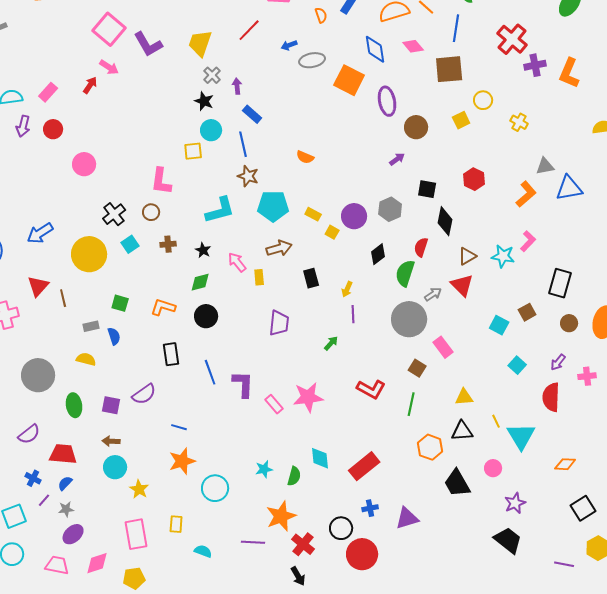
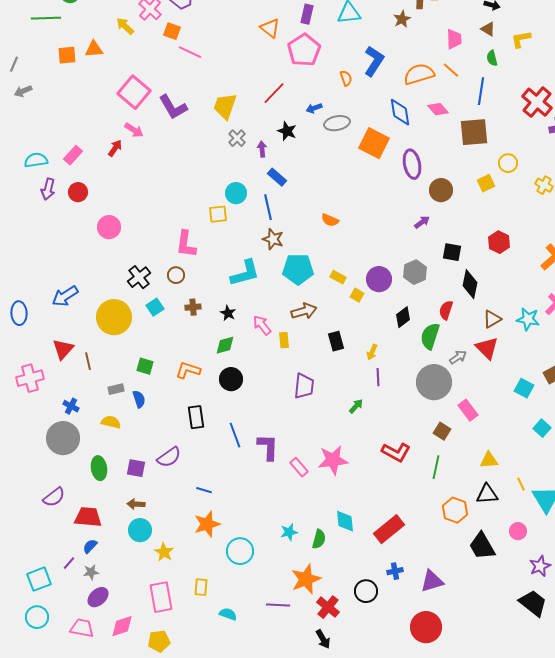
black star: (204, 101) -> (287, 131), moved
blue cross: (33, 478) -> (71, 406), moved
red circle: (362, 554) -> (426, 627), moved

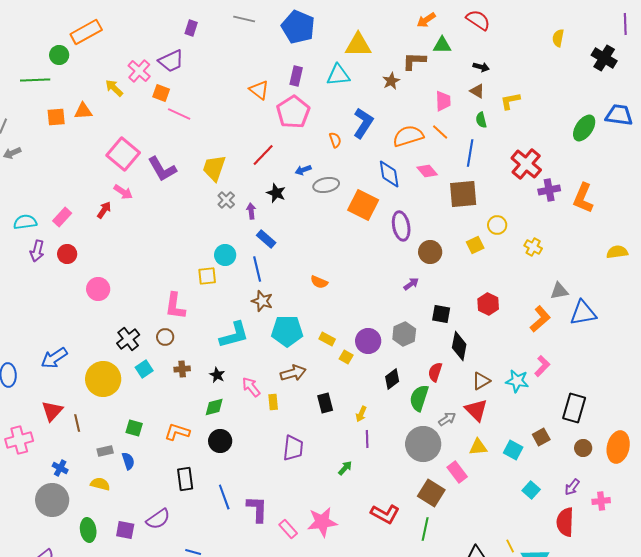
brown square: (442, 431) -> (431, 493), size x1.5
yellow triangle: (489, 460) -> (478, 447), moved

